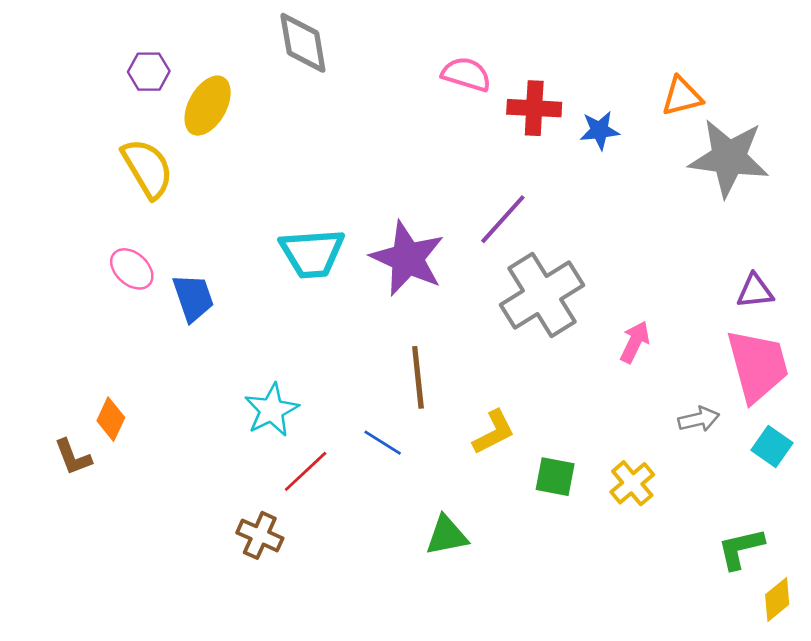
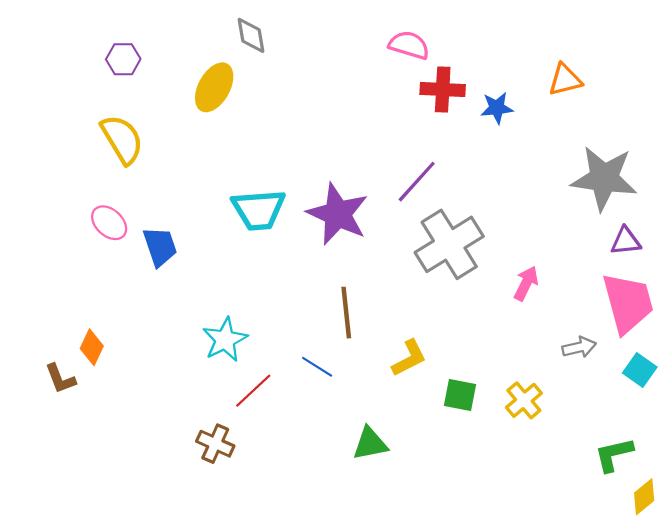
gray diamond: (303, 43) -> (251, 35), size x0.7
pink semicircle: (466, 74) -> (409, 45), moved
yellow ellipse: (208, 106) -> (214, 87), moved
gray star: (729, 158) -> (604, 178), moved

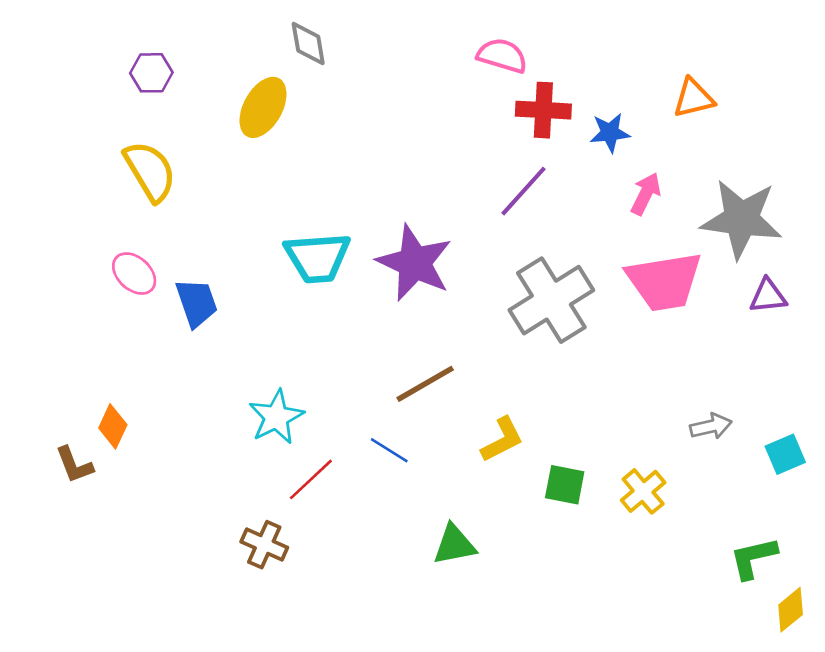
purple line: (417, 182) -> (523, 191), moved
pink arrow: (526, 283) -> (646, 194), moved
pink trapezoid: (628, 303) -> (664, 281), moved, turned 96
brown line: (346, 313) -> (425, 384), turned 66
cyan square: (640, 370) -> (785, 454), turned 32

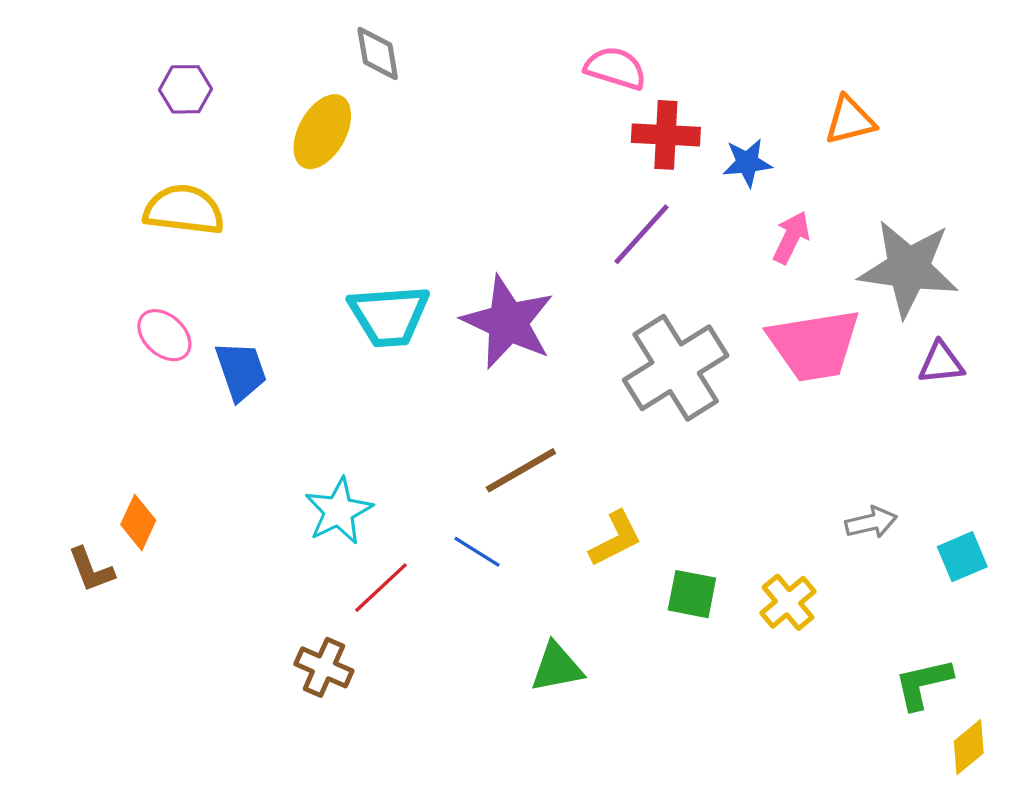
yellow semicircle: (150, 171) -> (184, 210), turned -52

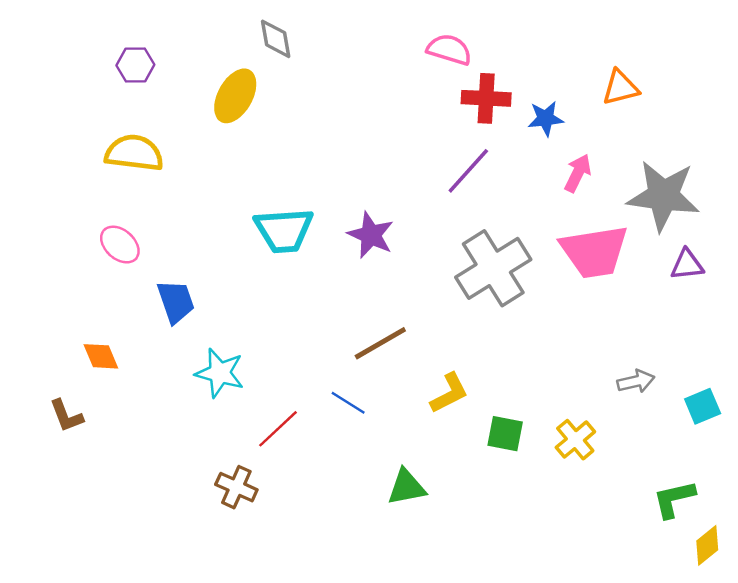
purple star: (508, 322) -> (371, 235), size x0.7
blue trapezoid: (241, 371) -> (176, 302), moved
cyan star: (339, 511) -> (220, 373), moved, turned -30
orange diamond: (138, 522) -> (101, 356), moved, turned -48

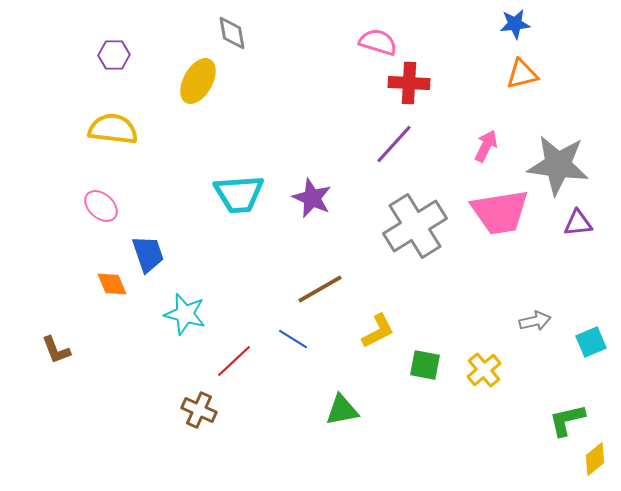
blue star: (546, 118) -> (515, 24), moved
orange diamond: (101, 356) -> (112, 284), moved

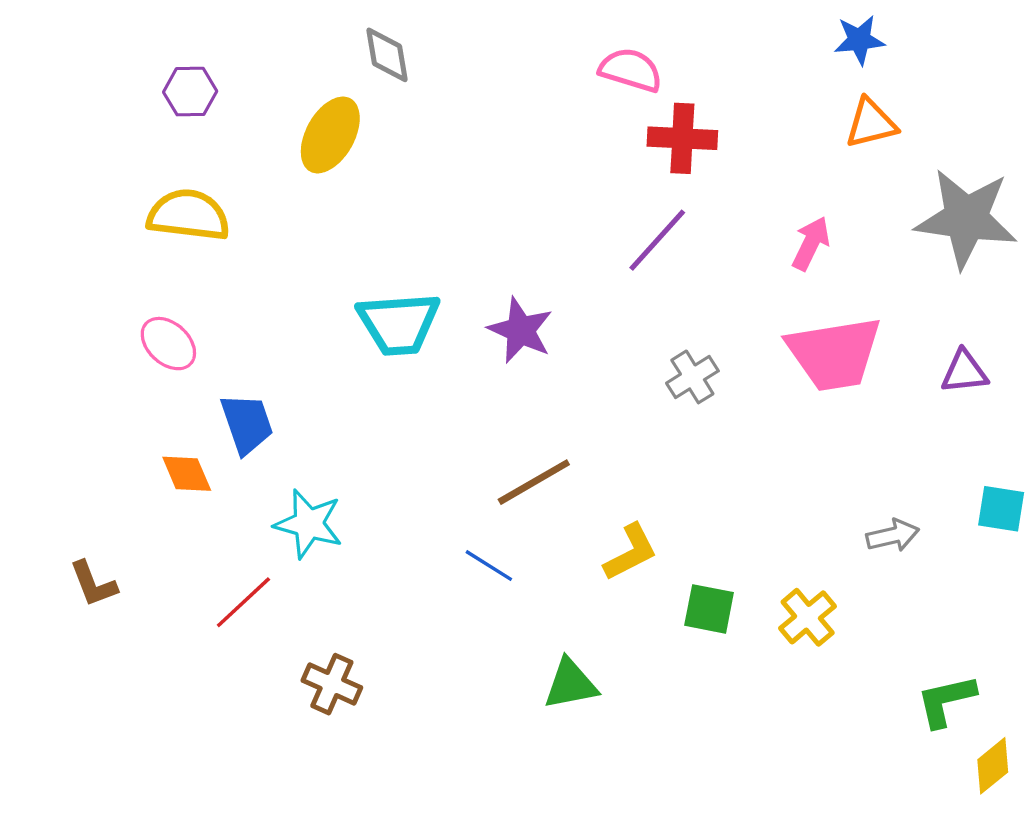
gray star: (558, 165) -> (966, 218), moved
gray cross: (415, 226) -> (692, 377), size x0.5
cyan square: (591, 342) -> (1001, 509), moved, turned 32
red line: (234, 361) -> (243, 602), moved

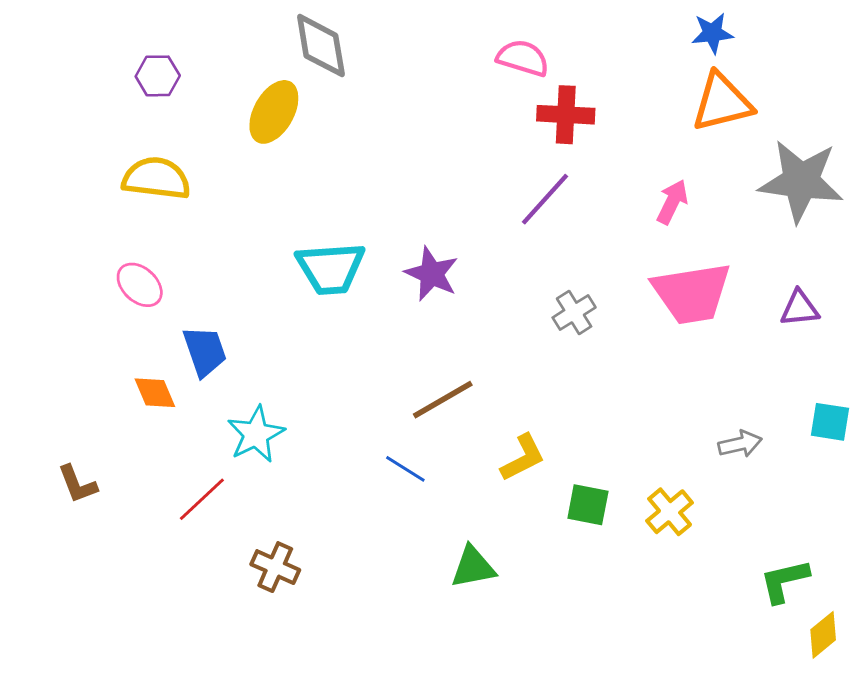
gray diamond: (387, 55) -> (321, 46), size x1.4
orange triangle: (871, 123) -> (722, 102), size x1.4
cyan star: (309, 524) -> (256, 434), turned 30

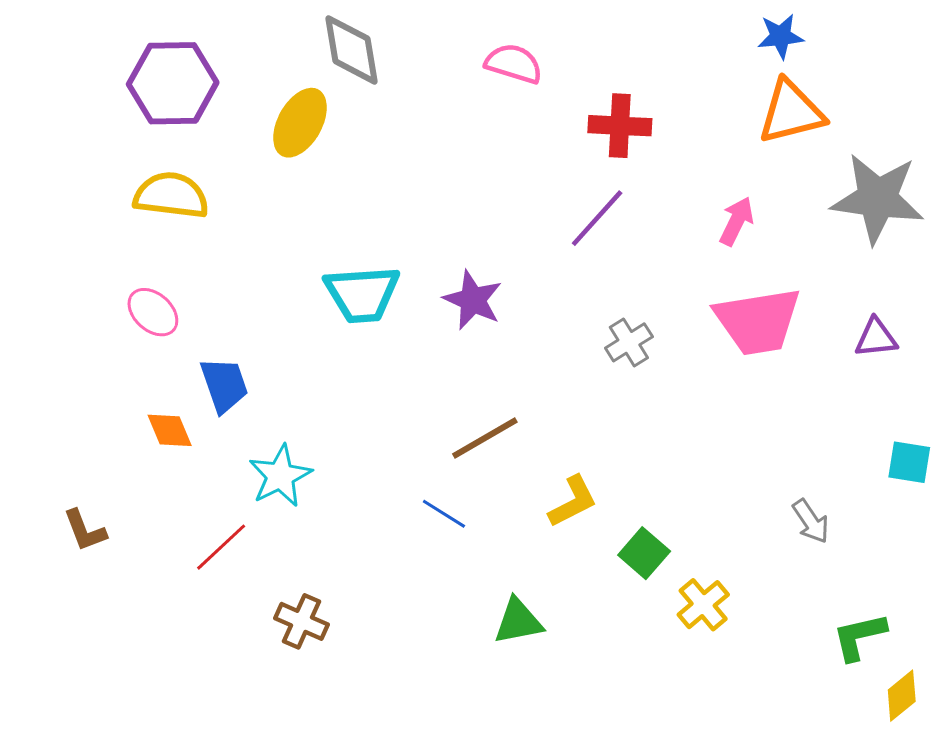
pink semicircle: (523, 58) -> (514, 64), moved
purple hexagon: (158, 76) -> (173, 83), size x1.8
gray arrow: (740, 444) -> (811, 521), moved, turned 69
green square: (588, 505) -> (644, 553), turned 30
yellow cross: (670, 512) -> (703, 605), moved

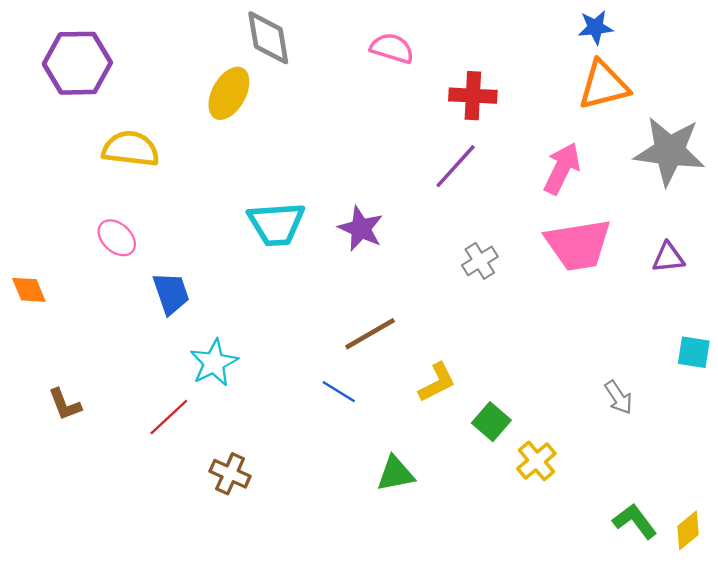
purple hexagon: (173, 83) -> (77, 63), moved
pink arrow: (737, 221) -> (562, 168), size x1.4
orange diamond: (170, 430) -> (29, 290), moved
green L-shape: (859, 637) -> (635, 521), moved, turned 66

